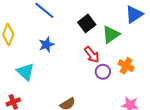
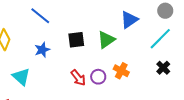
black square: (87, 23) -> (76, 40), moved, turned 30
red arrow: (92, 55) -> (78, 78), moved

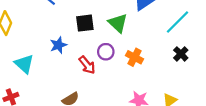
green triangle: (106, 40) -> (118, 23), turned -42
blue star: (42, 50) -> (58, 45), moved
purple circle: (98, 77) -> (106, 52), moved

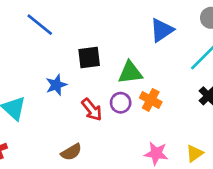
green triangle: (118, 23) -> (130, 73), moved, turned -50
purple circle: (106, 52) -> (121, 103), moved

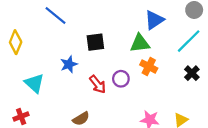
green triangle: (130, 73) -> (140, 43), moved
orange cross: (151, 100) -> (149, 67), moved

